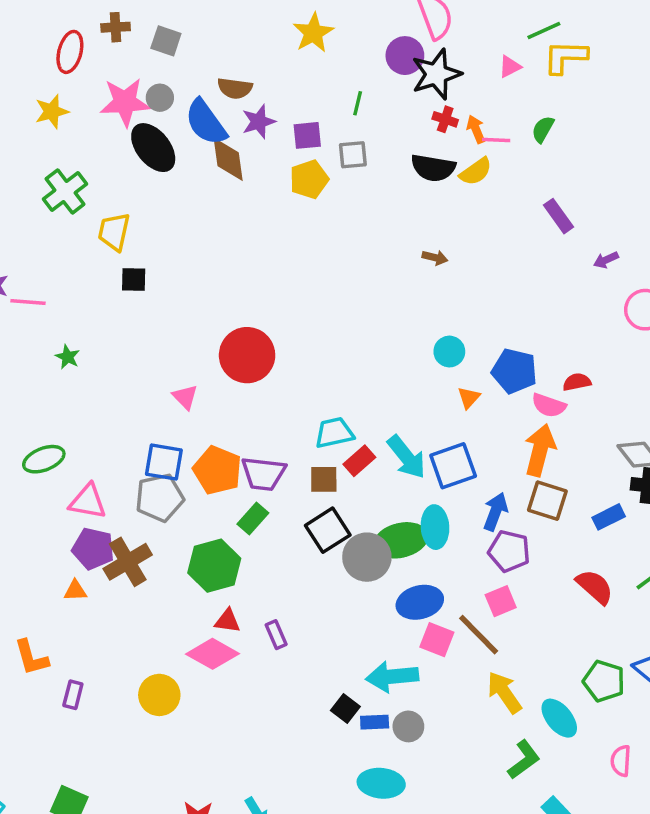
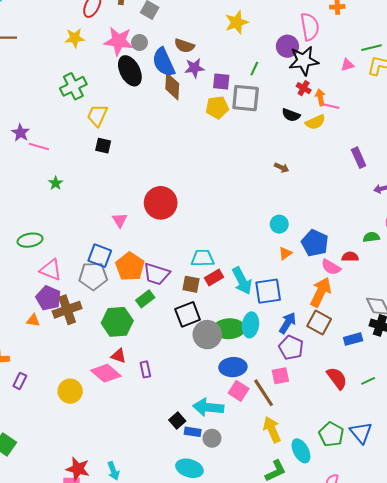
green semicircle: (543, 129) -> (371, 237), moved, turned 42
gray square: (353, 155) -> (246, 98), size x1.6
black semicircle: (433, 168) -> (291, 115), size x0.7

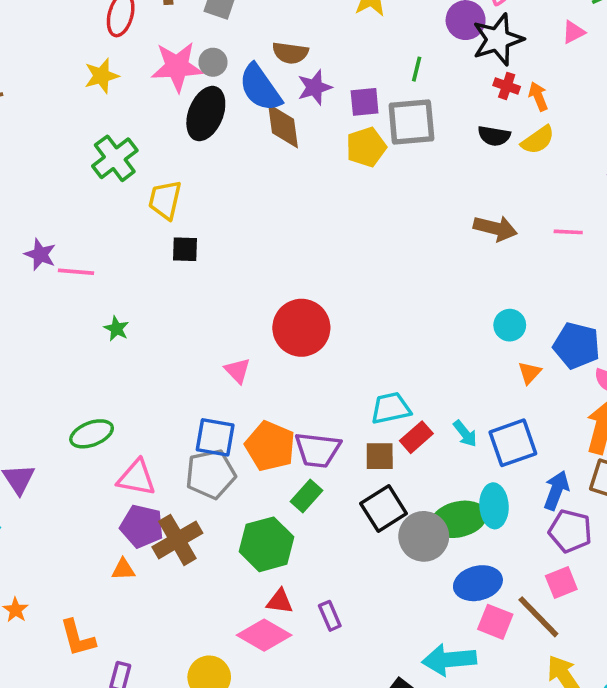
black ellipse: (130, 71) -> (206, 114), turned 60
pink line: (331, 106) -> (568, 232), moved
brown arrow: (282, 168) -> (495, 228), size x1.6
cyan arrow: (242, 281) -> (465, 434), size x0.6

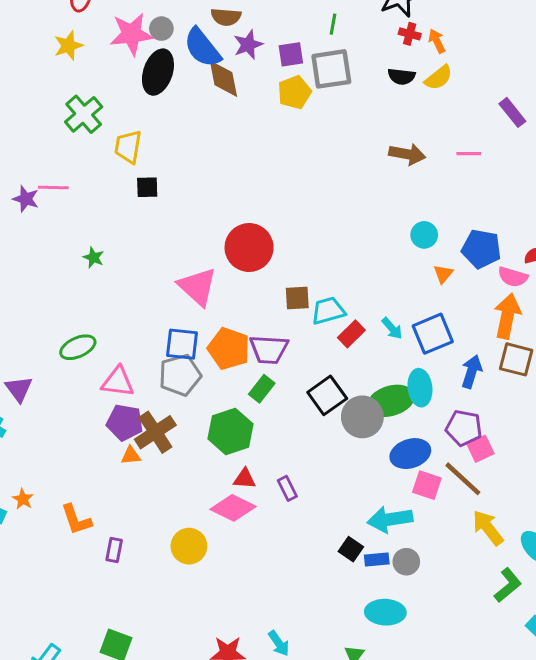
pink line: (76, 272) -> (53, 187), moved
pink triangle: (237, 371) -> (197, 287), size x1.8
brown square: (380, 456) -> (297, 298), moved
purple pentagon: (570, 531) -> (464, 428), moved
orange triangle: (123, 569) -> (131, 455), moved

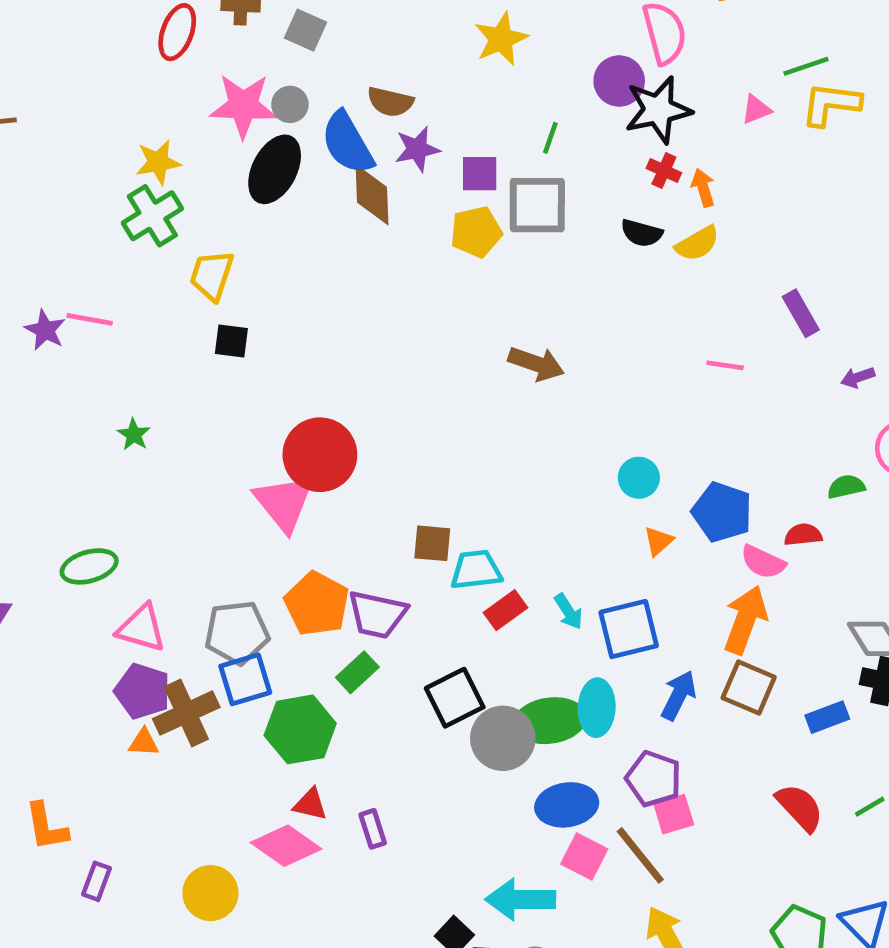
yellow star: (68, 46) -> (158, 162), moved
brown arrow: (407, 154) -> (536, 364), moved
red circle: (249, 247) -> (320, 455), moved
blue square: (182, 344) -> (245, 679), moved, turned -32

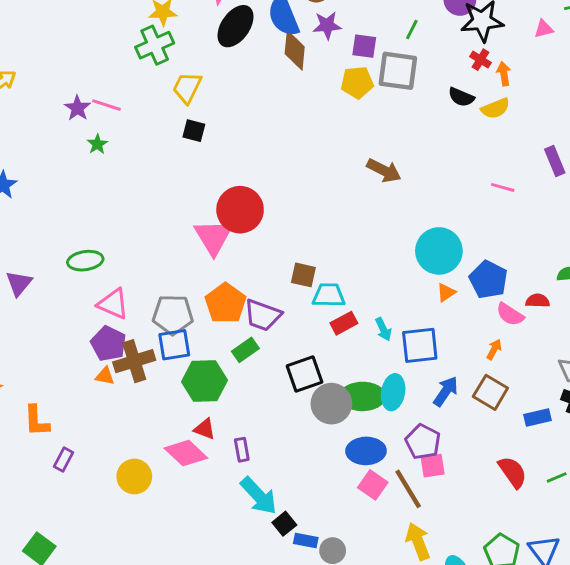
green star: (134, 435) -> (97, 144), moved
cyan circle: (639, 478) -> (439, 251), size x1.8
orange arrow: (745, 620) -> (494, 349), size x0.5
cyan arrow: (520, 900) -> (259, 496), moved, turned -141

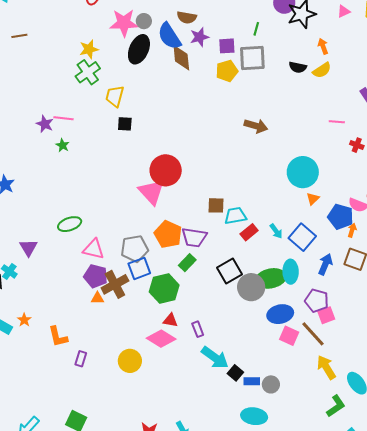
red cross: (481, 60) -> (357, 145), moved
blue pentagon: (488, 280) -> (341, 217), moved
blue square: (420, 345) -> (302, 237), turned -32

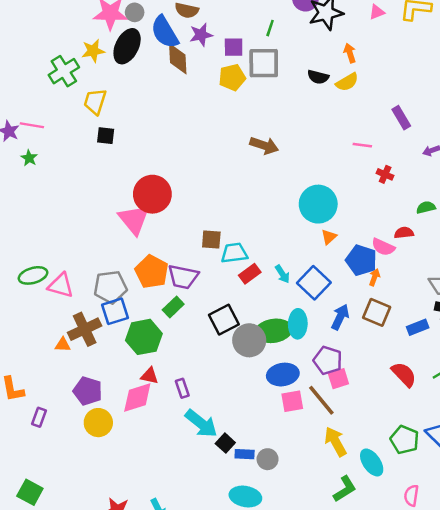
yellow star: (89, 49) -> (93, 51), moved
green ellipse: (70, 224) -> (33, 275), moved
purple pentagon: (96, 276) -> (88, 391), moved
pink square: (289, 336) -> (292, 401), turned -36
pink diamond: (161, 339) -> (137, 397), turned -52

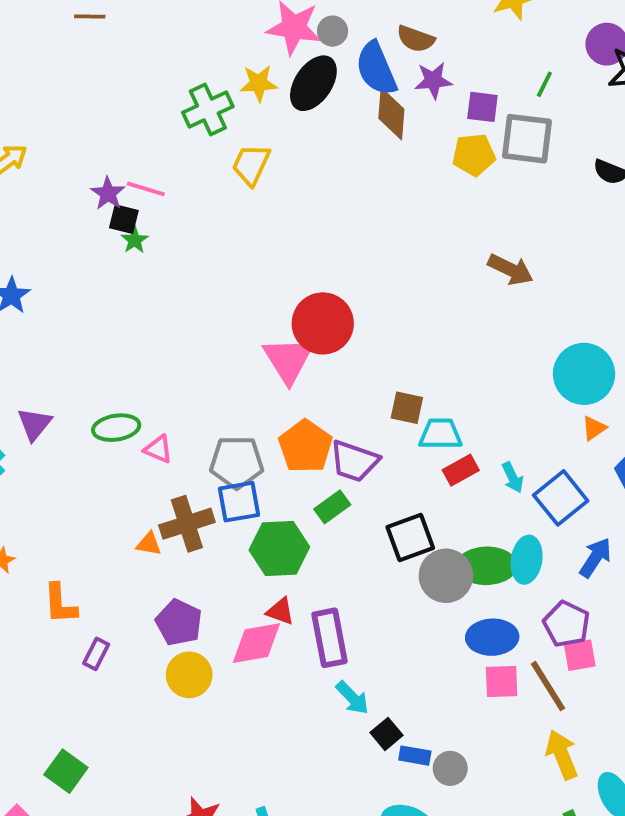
black square: (106, 136) -> (124, 219), moved
pink triangle: (61, 285) -> (158, 449), size x0.7
purple rectangle: (182, 388) -> (330, 638), size x1.8
cyan arrow: (201, 423) -> (352, 698), size x0.7

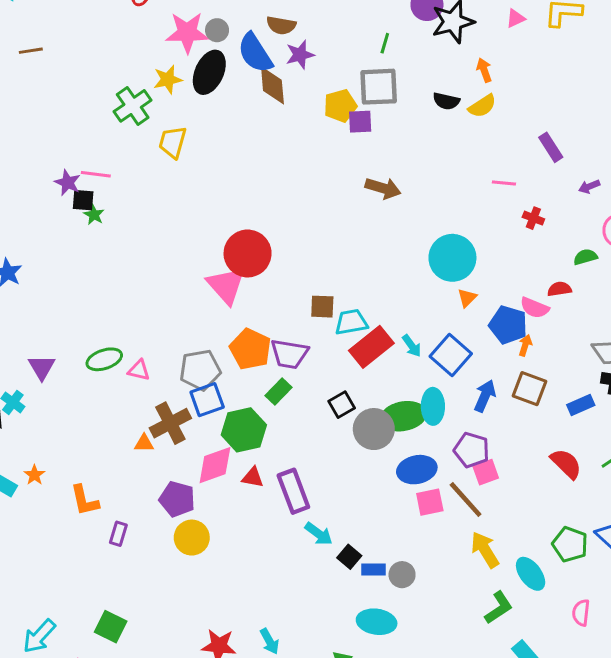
purple square: (482, 107) -> (360, 122), moved
red rectangle: (461, 470) -> (371, 347), size x1.6
black square: (410, 537) -> (342, 405), size x0.7
pink diamond: (256, 643) -> (215, 465), moved

